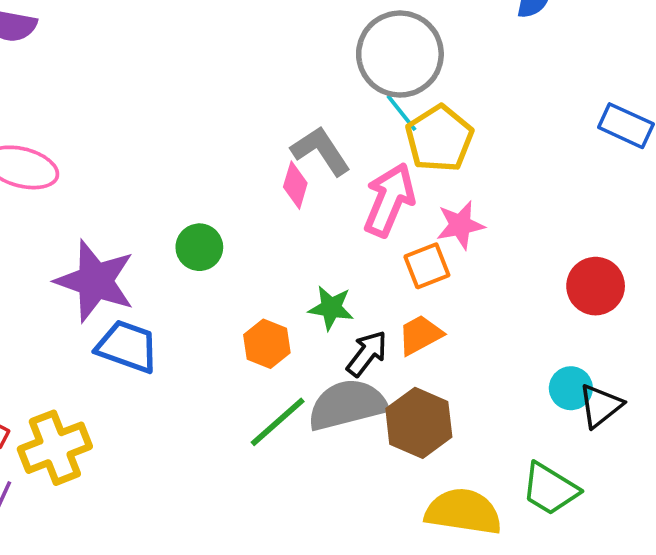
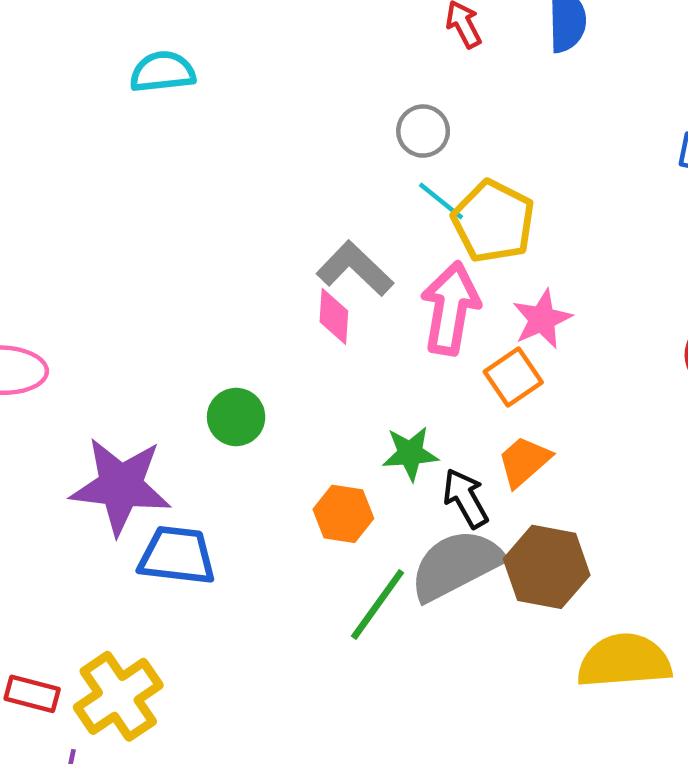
gray circle: (400, 54) -> (423, 131), size x0.5
black arrow: (367, 354) -> (466, 498), turned -54

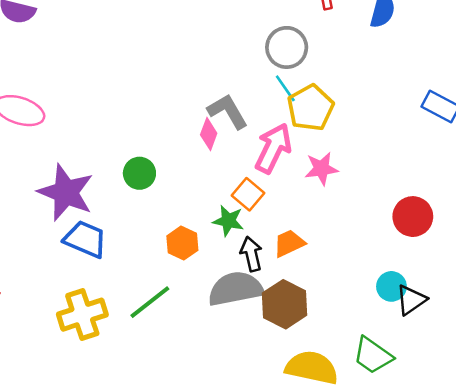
gray circle: (423, 131) -> (287, 47), size x1.4
orange square: (513, 377) -> (248, 194), moved, turned -32
green line: (378, 604) -> (150, 302), moved
yellow cross: (118, 696) -> (82, 315), moved

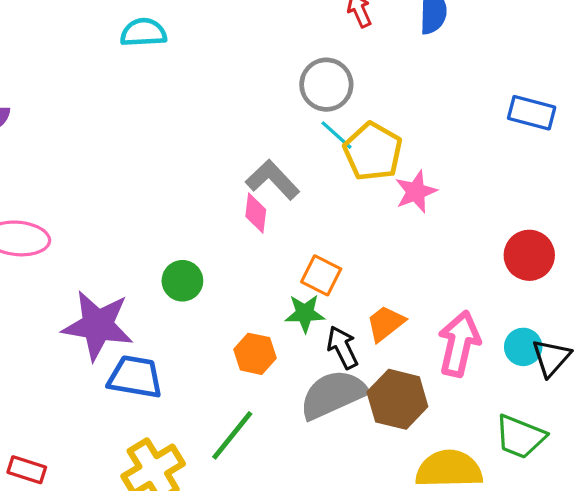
pink arrow: (273, 148) -> (459, 344), moved
pink star: (321, 169) -> (416, 192), moved

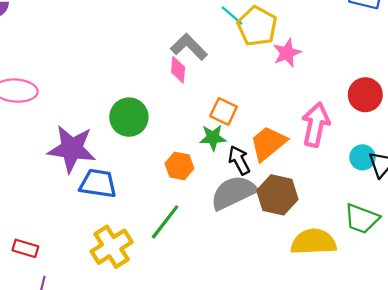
green circle: (182, 281) -> (129, 117), size x1.4
orange trapezoid: (386, 323) -> (268, 143), size x1.4
pink arrow: (459, 344) -> (316, 125), moved

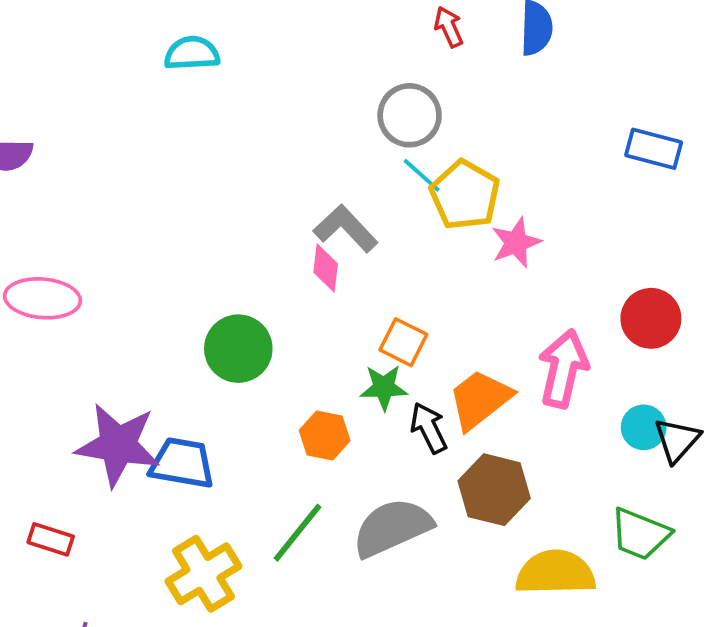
purple star: (72, 149) -> (118, 445), moved
gray semicircle: (233, 193) -> (392, 528), moved
red rectangle: (25, 248) -> (51, 539), moved

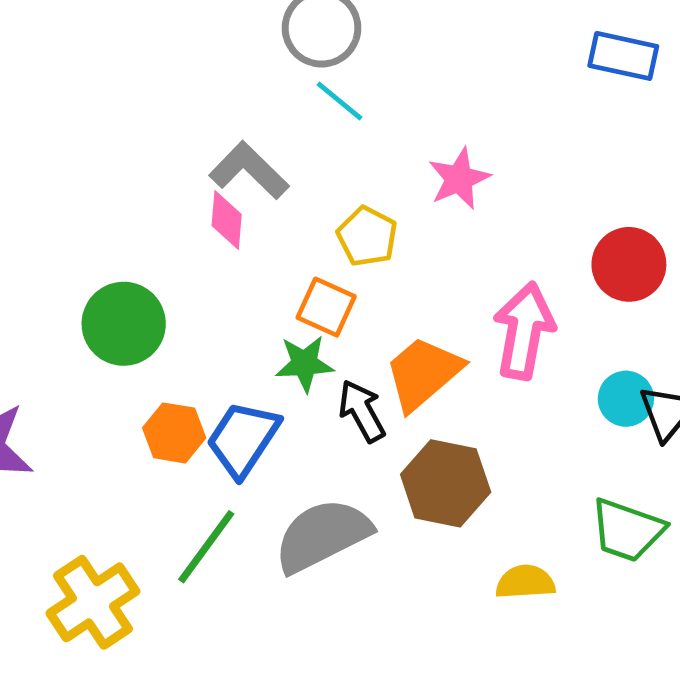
yellow pentagon: (465, 195) -> (367, 236), moved, size x0.7
orange hexagon: (325, 436) -> (174, 433), moved
blue trapezoid: (182, 463) -> (243, 439), moved, turned -64
yellow semicircle: (555, 573) -> (525, 582), size x0.6

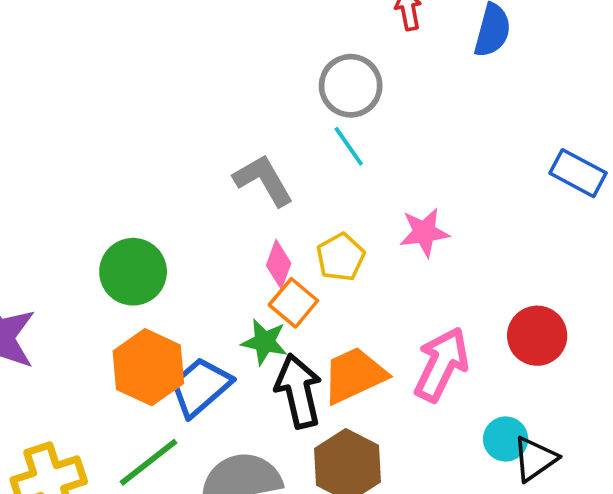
pink diamond: (227, 220) -> (279, 264), moved
black arrow: (362, 411) -> (298, 391), size x1.4
orange hexagon: (174, 433) -> (148, 367), size x1.5

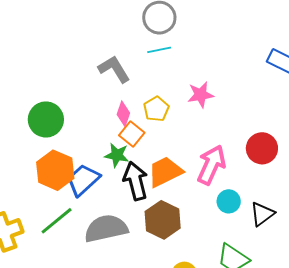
cyan line: (349, 146) -> (159, 50), turned -65
cyan circle: (506, 439) -> (229, 201), moved

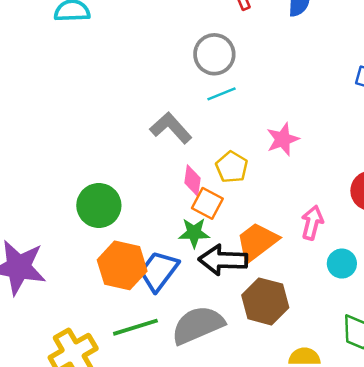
pink arrow: (211, 165) -> (312, 223), size x0.7
black arrow: (136, 181) -> (223, 260), turned -63
green line: (57, 221) -> (135, 327), turned 33

